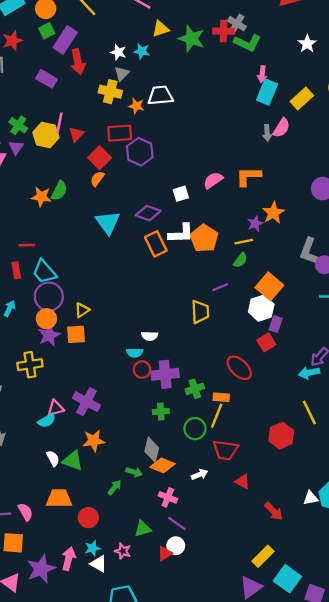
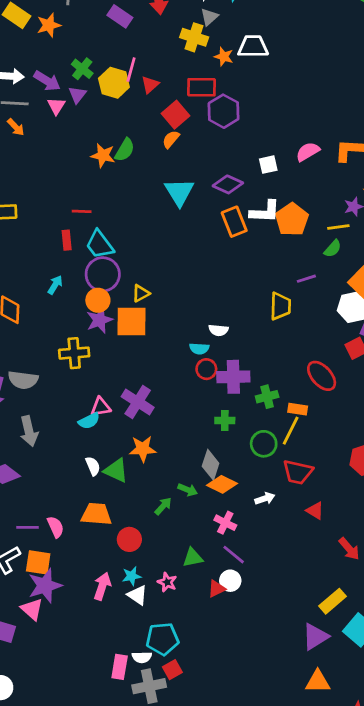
orange square: (76, 334) -> (131, 321), size x1.4
purple star: (41, 569) -> (45, 586), moved

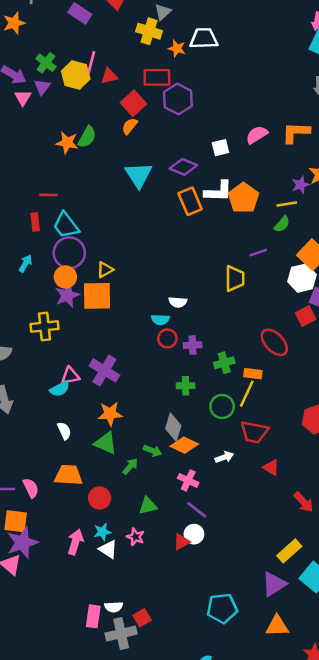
red triangle: (150, 85) -> (109, 76), turned 30
purple cross: (233, 377) -> (193, 345), size x0.6
green triangle: (116, 471) -> (106, 443), moved
green triangle: (193, 558) -> (148, 506), moved
cyan pentagon: (162, 639) -> (222, 608), moved

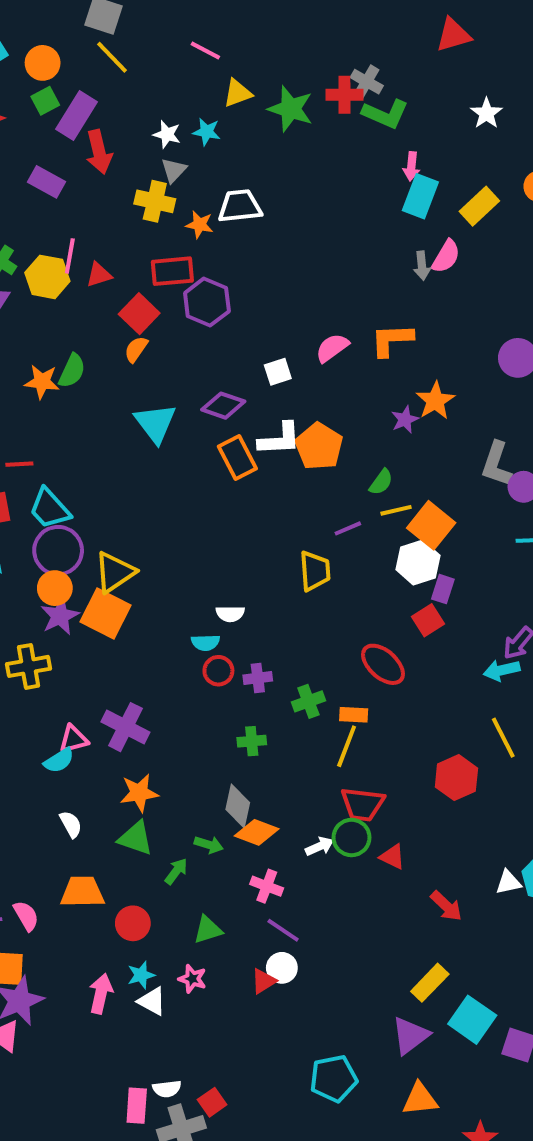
yellow line: (287, 204) -> (396, 510), moved
yellow triangle: (105, 270) -> (115, 572), size x1.6
orange square: (97, 296) -> (105, 614), turned 32
green circle: (222, 407) -> (351, 838), moved

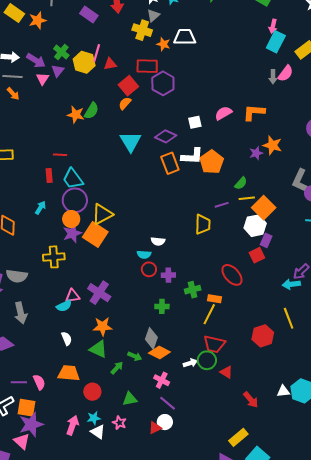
orange star: (435, 401) -> (272, 145), turned -30

